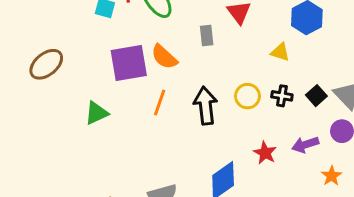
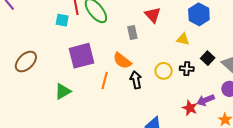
orange semicircle: (164, 57) -> (122, 61), moved
black square: (316, 96) -> (208, 58), moved
black arrow: (206, 106) -> (136, 80), size x0.7
red star: (265, 153) -> (190, 108), moved

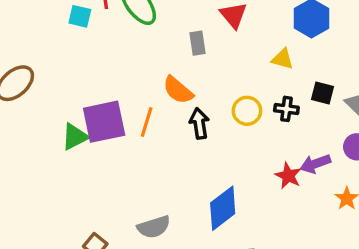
purple square: (81, 56) -> (104, 122), moved
black square: (208, 58) -> (323, 93), turned -32

